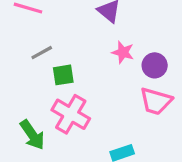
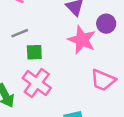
pink star: (123, 52) -> (82, 40), size x1.6
purple circle: (155, 65) -> (106, 24), moved

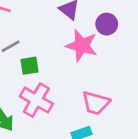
pink trapezoid: (103, 80) -> (96, 103), moved

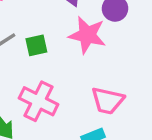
green square: (30, 66) -> (36, 45), moved

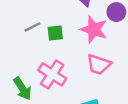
pink trapezoid: (108, 101) -> (99, 64), moved

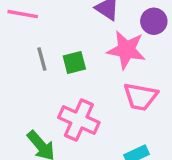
gray line: (32, 27) -> (42, 59), turned -70

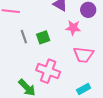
pink star: (126, 50) -> (73, 28), size x0.7

